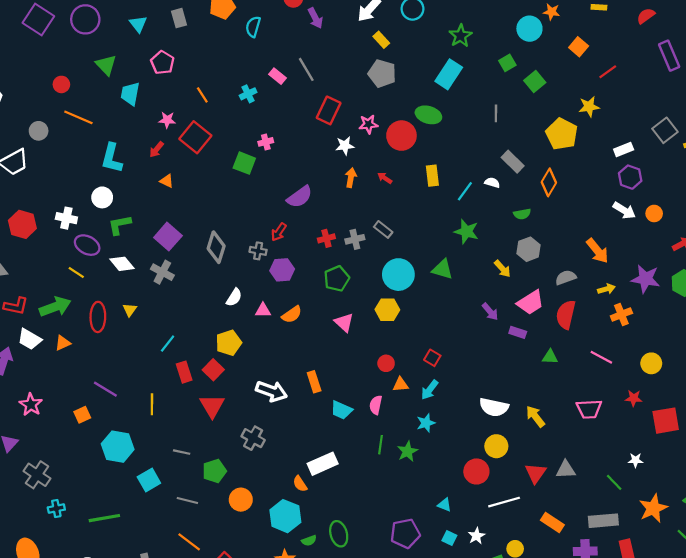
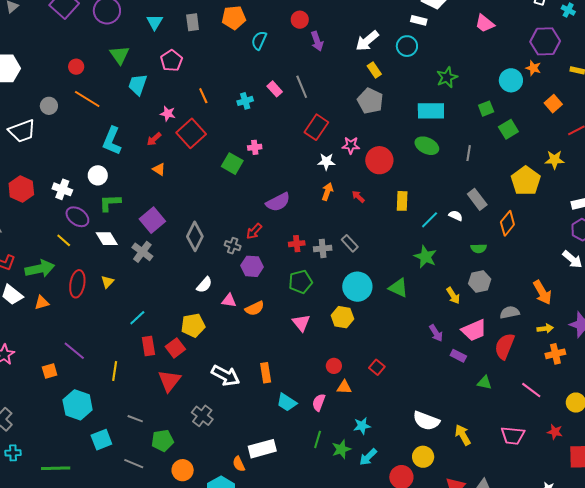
cyan rectangle: (449, 74) -> (431, 111), turned 48
green ellipse: (428, 115) -> (427, 146), moved
cyan arrow: (430, 390) -> (368, 457), moved

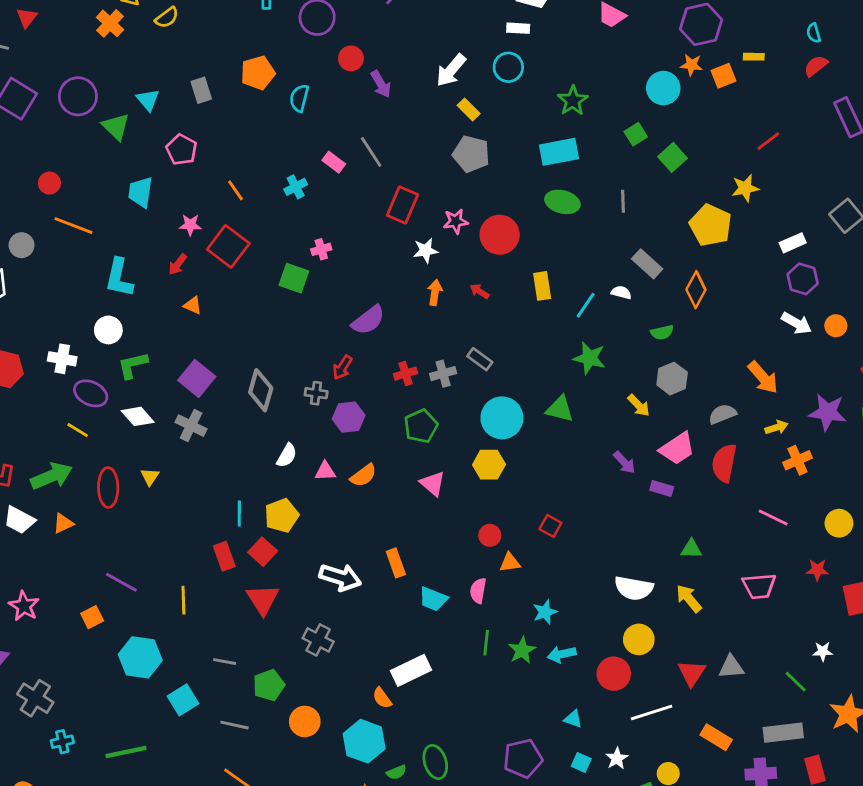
green triangle: (120, 55) -> (116, 127), moved
orange square: (553, 104) -> (723, 76), moved, turned 30
cyan line: (137, 318) -> (239, 513), moved, turned -36
green triangle: (484, 383) -> (691, 549), moved
cyan arrow: (368, 457) -> (562, 654), turned 42

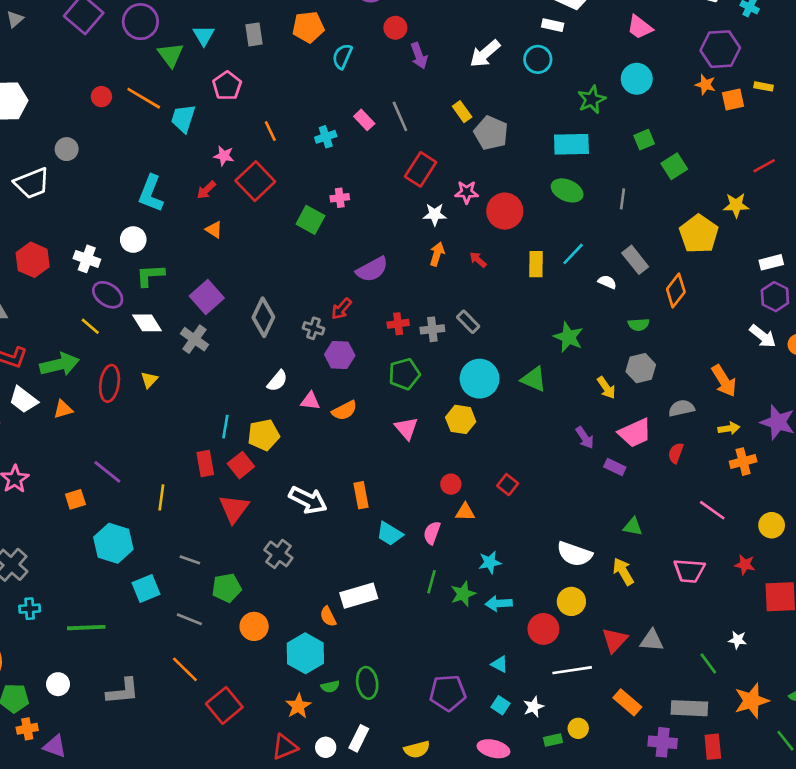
cyan circle: (663, 88) -> (637, 79), moved
yellow rectangle: (469, 110) -> (462, 112), moved
orange line: (73, 226) -> (144, 98), moved
cyan line: (586, 305) -> (573, 254), moved
red semicircle: (724, 463) -> (676, 453), size x0.6

